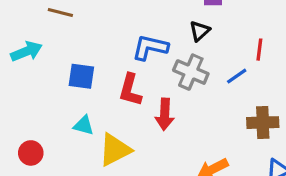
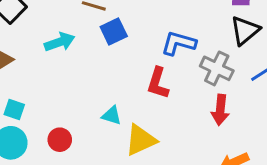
black triangle: (200, 31) -> (245, 30), moved, size x1.5
blue square: (81, 76) -> (114, 32), moved, turned -36
red arrow: (165, 114) -> (220, 110), moved

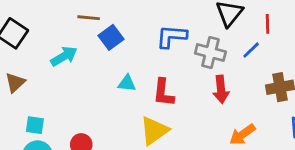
red L-shape: (158, 83) -> (163, 93), moved
cyan triangle: (112, 115) -> (127, 83), moved

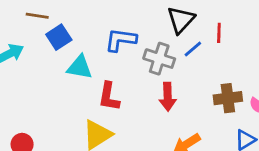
blue line: (251, 50) -> (193, 49), moved
cyan triangle: (127, 83) -> (80, 67), moved, size x1.4

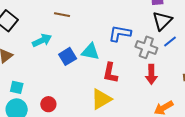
blue square: (59, 37) -> (68, 56), moved

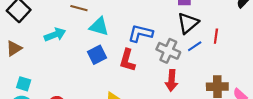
cyan triangle: (90, 52) -> (99, 26), moved
blue square: (68, 56) -> (97, 55), moved
red L-shape: (110, 73) -> (127, 60), moved

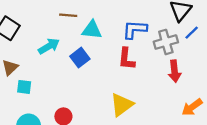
gray cross: (168, 51) -> (166, 42), turned -30
blue square: (97, 55) -> (80, 58), moved
cyan square: (24, 84) -> (24, 87), moved

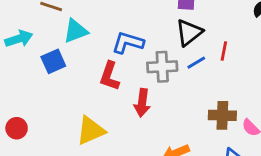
cyan triangle: (92, 30) -> (76, 31), turned -40
red arrow: (175, 71) -> (142, 103), moved

